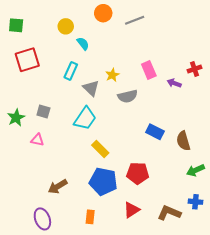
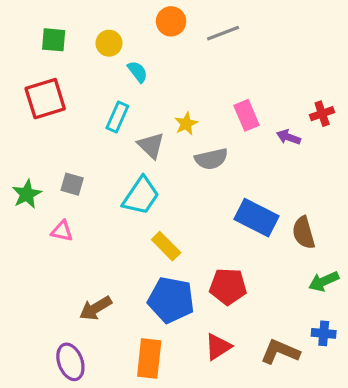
green square: (16, 25) -> (54, 40), moved
blue rectangle: (155, 132) -> (257, 218), size x1.4
orange rectangle: (90, 217) -> (149, 359), size x1.6

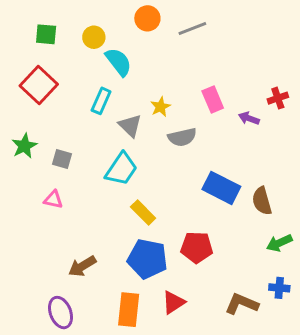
cyan semicircle: (137, 72) -> (118, 62), size x1.5
red square: (45, 99) -> (39, 85), turned -30
green star: (27, 194) -> (24, 146), moved
red triangle: (218, 347) -> (174, 302), moved

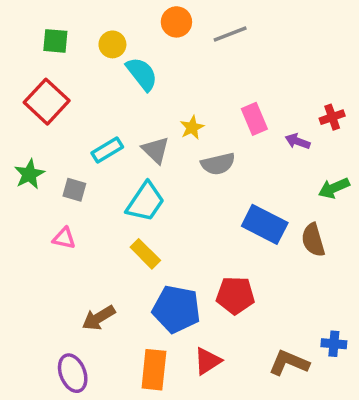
cyan rectangle: (101, 101) -> (107, 150), moved, turned 35
yellow rectangle: (143, 213) -> (145, 254), moved
green arrow: (279, 243) -> (334, 188), moved

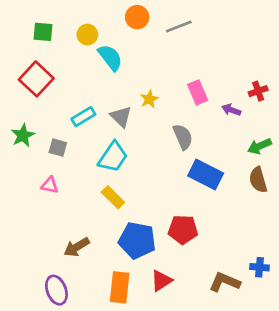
gray semicircle: (218, 164) -> (183, 137), moved, turned -100
brown semicircle: (313, 240) -> (258, 180), moved

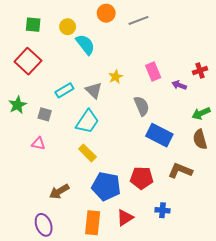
blue cross: (260, 267) -> (162, 210), moved
brown L-shape: (225, 282) -> (180, 171), moved

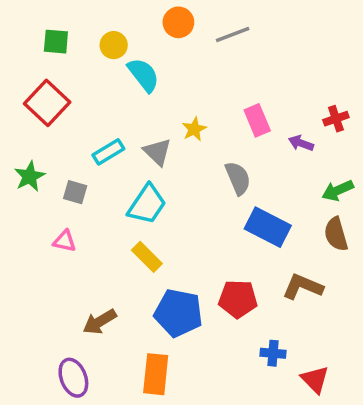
red triangle: (125, 218) -> (315, 379), moved, turned -42

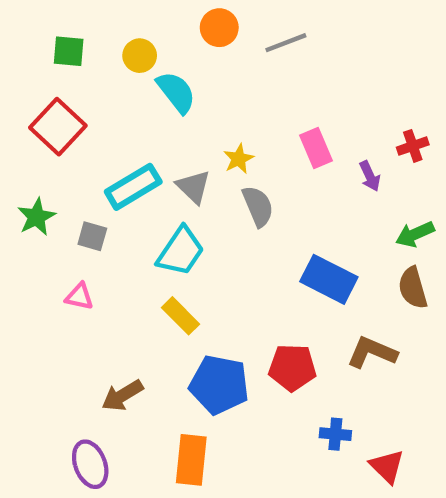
purple arrow: (301, 143) -> (370, 176), turned -135
cyan rectangle: (108, 152) -> (133, 187), size x1.4
gray semicircle: (238, 178) -> (258, 206), moved

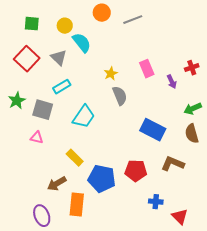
cyan rectangle: (133, 187) -> (62, 87), size x0.7
gray triangle: (193, 187) -> (59, 58), moved
gray square: (92, 236) -> (43, 110), size x1.5
yellow rectangle: (181, 316) -> (75, 158), moved
orange rectangle: (191, 460) -> (77, 205), moved

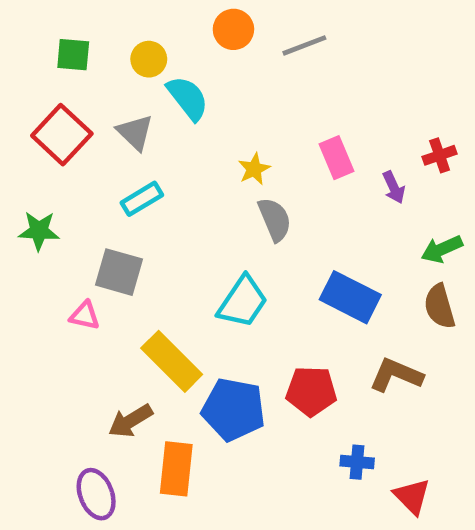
green star: (17, 101) -> (39, 231), turned 30
gray square: (43, 110) -> (119, 272), moved
cyan trapezoid: (84, 117) -> (243, 302), moved
yellow rectangle: (75, 158) -> (172, 361), size x1.5

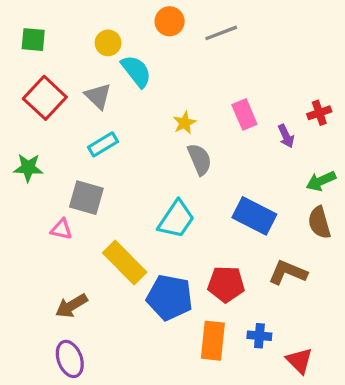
green square: (73, 55) -> (33, 40), moved
brown arrow: (130, 421) -> (71, 306), moved
orange rectangle: (176, 469) -> (213, 341), moved

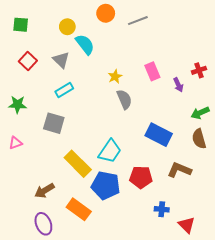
red square: (45, 98) -> (28, 61), size x0.7
cyan trapezoid: (176, 219) -> (110, 151), moved
pink triangle: (61, 229) -> (15, 143), moved, turned -32
orange rectangle: (213, 341) -> (79, 209), moved, turned -60

